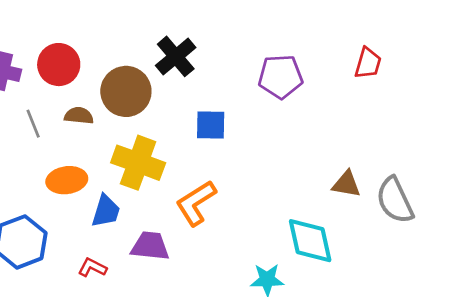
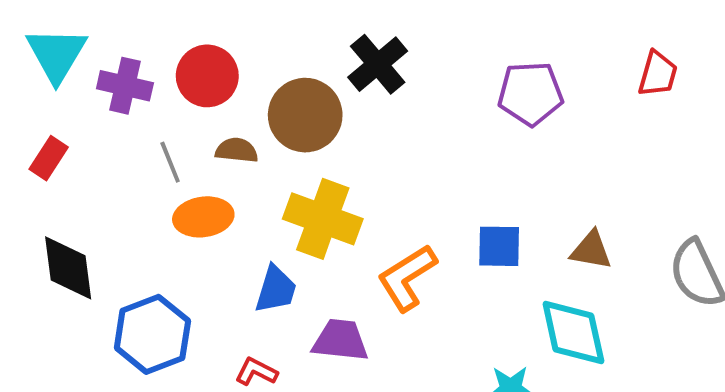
blue square: (211, 125) -> (499, 246), moved
orange ellipse: (67, 180) -> (203, 217), moved
brown triangle: (346, 184) -> (591, 250), moved

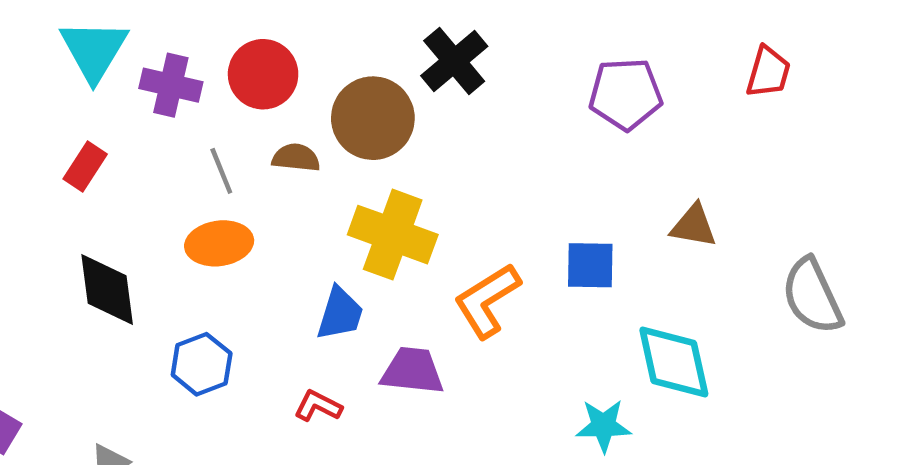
orange ellipse: (203, 217) -> (219, 243), moved
brown triangle: (591, 250) -> (694, 226), moved
blue hexagon: (152, 334) -> (202, 364), size x0.7

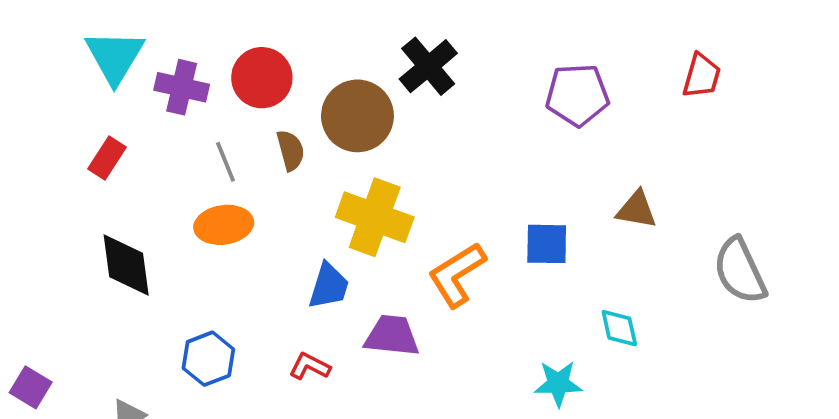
brown semicircle: (296, 158) -> (291, 150), turned 69
cyan diamond: (674, 362) -> (619, 328), size x0.6
blue hexagon: (202, 364) -> (208, 359), moved

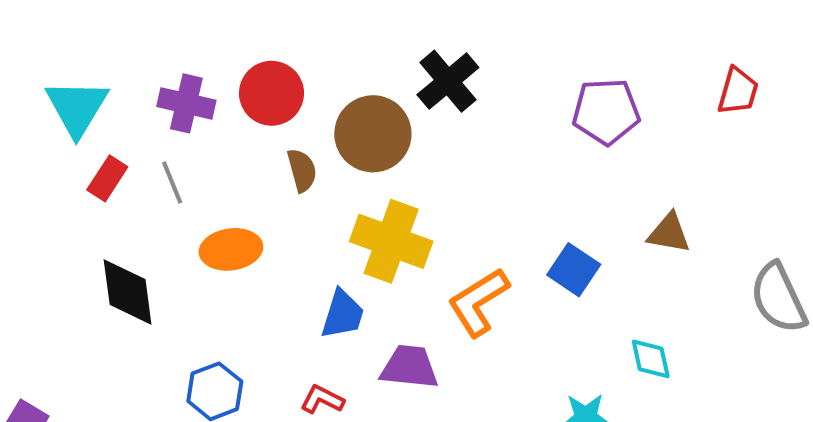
cyan triangle: (115, 57) -> (77, 107), moved
gray line: (226, 162) -> (172, 182), moved
blue square: (547, 244) -> (574, 270), turned 33

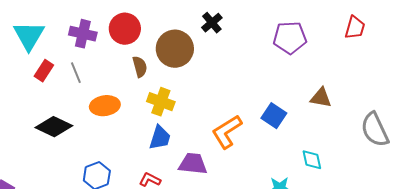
black cross: (448, 81) -> (212, 23), size x0.7
yellow cross: (391, 241) -> (161, 102), moved, size x0.7
black diamond: (128, 292) -> (54, 127), turned -57

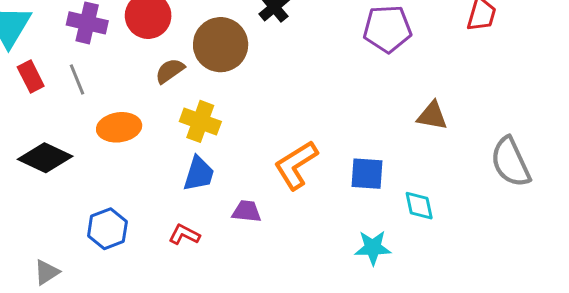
brown semicircle: (140, 67) -> (170, 71), turned -110
red rectangle: (44, 71) -> (31, 77), turned -60
blue square: (274, 116) -> (367, 174), moved, turned -30
purple trapezoid: (193, 164) -> (247, 211), size x0.7

